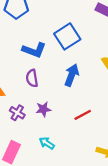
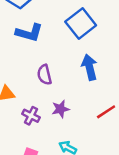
blue L-shape: (34, 50) -> (29, 33), moved
blue arrow: (72, 75) -> (89, 67), turned -30

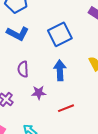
purple star: (60, 109) -> (39, 93), moved

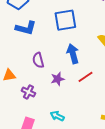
blue square: (60, 34) -> (65, 20), turned 30
red line: (66, 108) -> (86, 77), moved

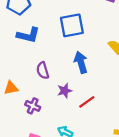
red line: (86, 77) -> (87, 102), moved

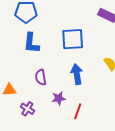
blue L-shape: (28, 35) -> (31, 43), turned 75
red line: (87, 102) -> (78, 111), turned -42

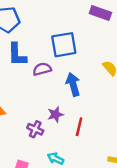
purple semicircle: (41, 77) -> (42, 69), moved, turned 91
purple cross: (27, 109) -> (35, 129), moved

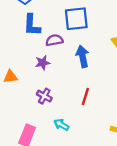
purple star: (55, 114) -> (43, 63), moved

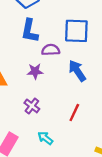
blue arrow: (82, 56) -> (77, 71), turned -30

